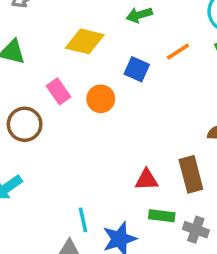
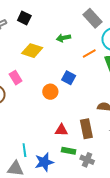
orange line: (178, 52) -> (89, 54), moved
blue square: (137, 69) -> (69, 78), moved
orange circle: (101, 99) -> (50, 92), moved

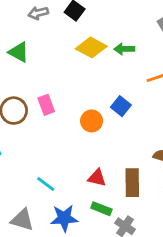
yellow diamond: (32, 51) -> (91, 47), moved
pink rectangle: (16, 78) -> (46, 105), moved
cyan line: (24, 150) -> (46, 184), moved, turned -56

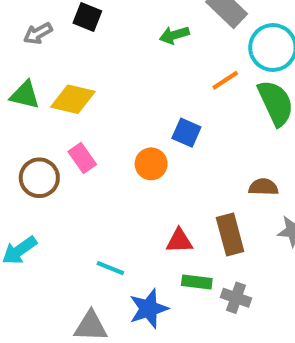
yellow diamond: (91, 47) -> (73, 99), moved
green arrow: (124, 49) -> (174, 35), moved

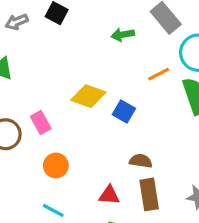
yellow diamond: (73, 99) -> (88, 96), moved
orange circle: (151, 164) -> (56, 165), moved
brown semicircle: (263, 187) -> (141, 161), moved

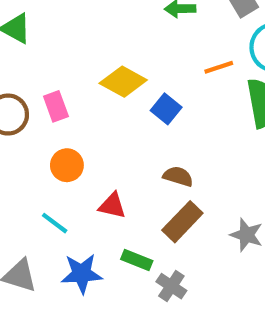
brown rectangle: (149, 194) -> (182, 222), turned 44
red triangle: (109, 195) -> (112, 206), moved

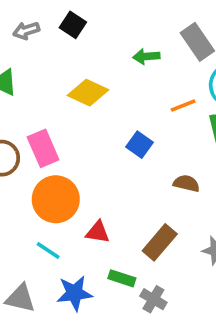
yellow diamond: (123, 82) -> (88, 93), moved
pink rectangle: (56, 106) -> (43, 148), size x1.4
orange circle: (67, 165) -> (56, 199), size x1.6
brown semicircle: (178, 176) -> (186, 183), moved

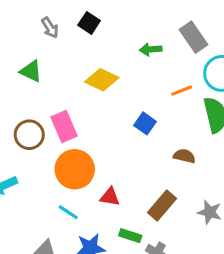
gray arrow: (26, 31) -> (50, 28), turned -105

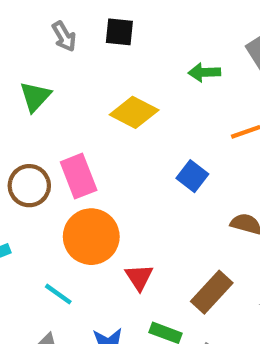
black square: (89, 23) -> (119, 32), turned -30
green triangle: (31, 71) -> (35, 97), turned 45
red triangle: (110, 197) -> (139, 277), turned 45
cyan line: (68, 212) -> (58, 294), moved

